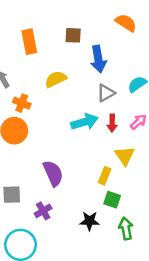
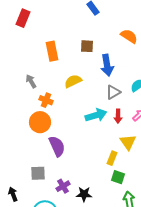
purple semicircle: (53, 173) -> (57, 146), moved
black star: (90, 221) -> (84, 194), moved

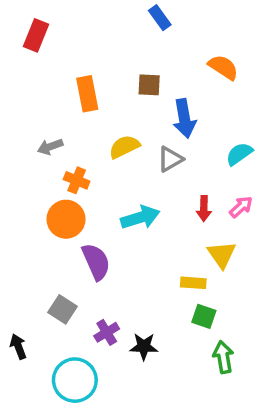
gray arrow: (31, 81) -> (50, 147), turned -80
gray triangle: (113, 92) -> (170, 159), moved
cyan arrow: (96, 115) -> (140, 217), moved
yellow rectangle: (112, 158) -> (193, 283), turned 72
gray square: (38, 173) -> (62, 309), turned 35

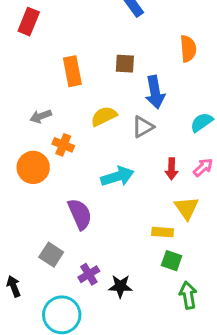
orange semicircle: (223, 67) -> (188, 49), turned 52
orange circle: (66, 219) -> (33, 167), moved

